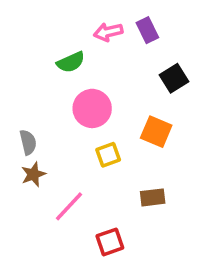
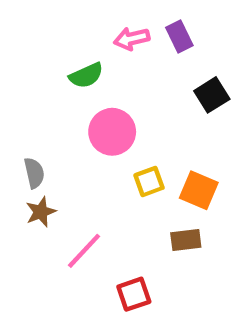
orange square: (156, 132) -> (199, 190), moved
yellow square: (108, 155) -> (149, 182), moved

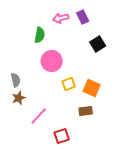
green semicircle: (86, 75) -> (40, 35), turned -56

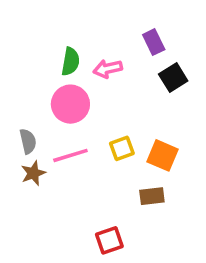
purple rectangle: (83, 17) -> (154, 42), moved
pink arrow: (61, 18) -> (108, 69), moved
pink circle: (52, 61) -> (70, 104), moved
pink line: (39, 116) -> (70, 155), moved, turned 30

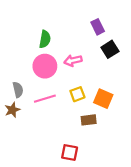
pink arrow: (108, 69) -> (73, 61), moved
brown star: (33, 173) -> (12, 110), moved
brown rectangle: (152, 196) -> (89, 120), moved
red square: (109, 240) -> (70, 152), turned 30

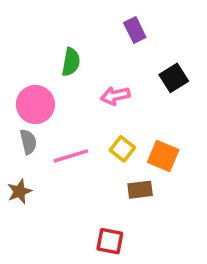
purple rectangle: (98, 27) -> (135, 30), moved
pink circle: (45, 66) -> (35, 105), moved
yellow square: (77, 94) -> (122, 149), turned -32
brown star: (12, 110) -> (19, 191), moved

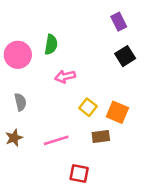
purple rectangle: (135, 30) -> (119, 22), moved
pink arrow: (115, 96) -> (65, 76), moved
pink circle: (35, 105) -> (18, 55), moved
pink line: (71, 156) -> (56, 140), moved

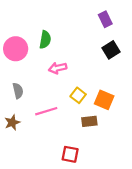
pink line: (56, 140) -> (46, 111), moved

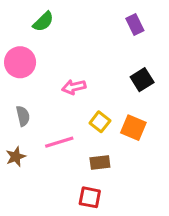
green semicircle: (45, 40) -> (43, 22), moved, turned 36
black square: (111, 50) -> (142, 80), moved
brown rectangle: (89, 121) -> (100, 162), moved

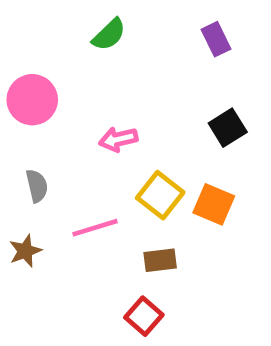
green semicircle: (43, 22) -> (109, 35), moved
yellow square: (100, 122) -> (160, 195), size x1.4
red square: (90, 197) -> (144, 316), turned 30

